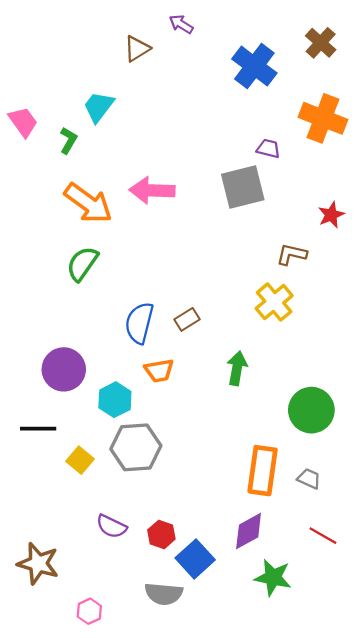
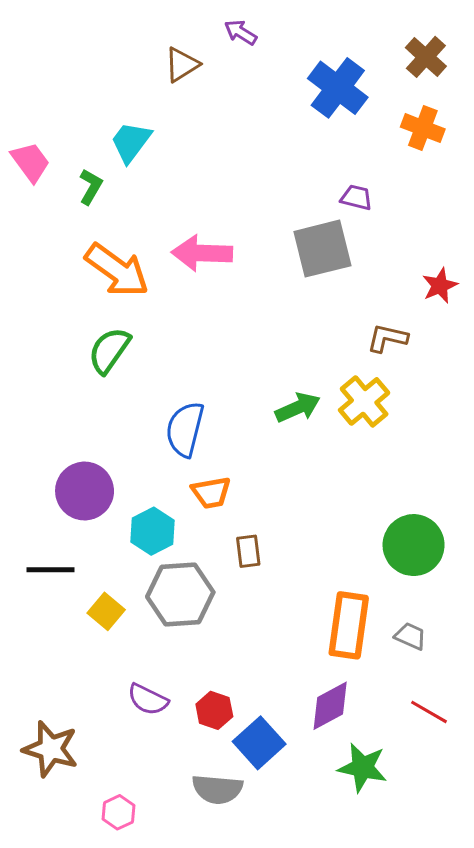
orange cross: (323, 118) -> (423, 128), moved, size x0.7
brown rectangle: (187, 319) -> (248, 551), moved, turned -65
green arrow: (237, 368) -> (298, 408), moved, turned 56

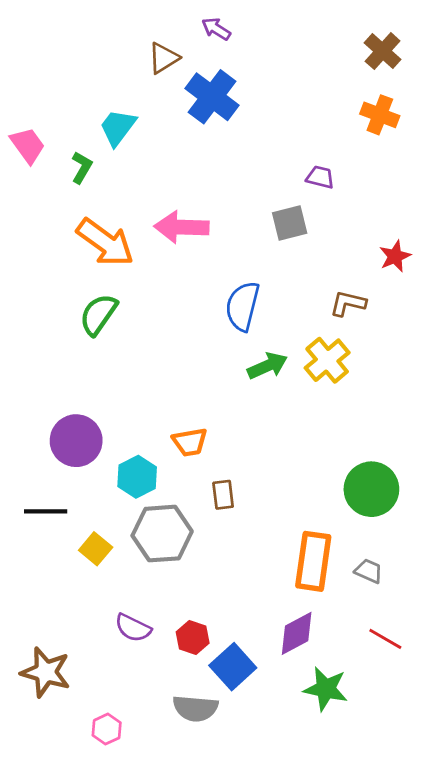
blue cross: (338, 88) -> (212, 97), moved
gray square: (322, 249) -> (290, 223), size x0.7
blue semicircle: (185, 429) -> (243, 306), moved

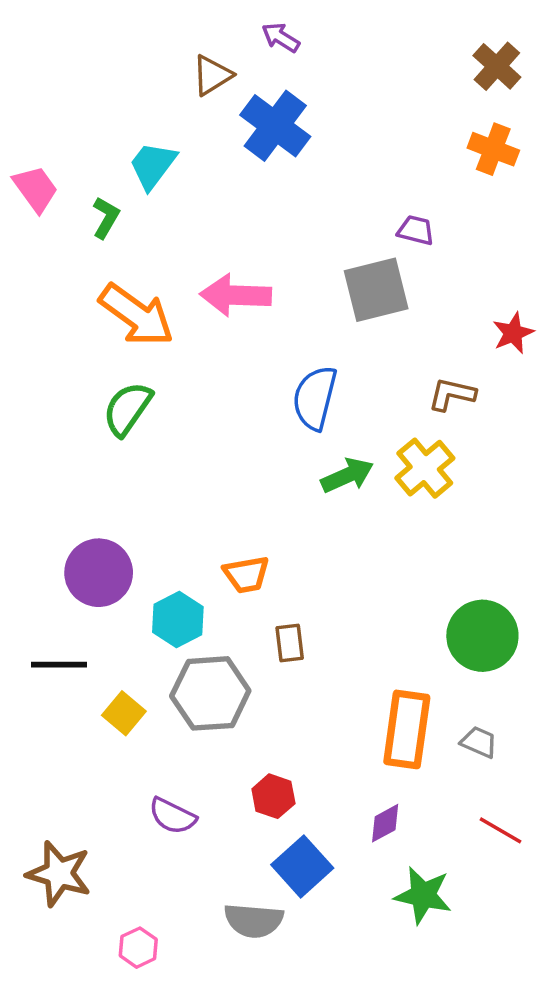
gray square: (290, 223) -> (376, 290), size x1.4
purple diamond: (297, 633) -> (385, 823), size x0.7
red hexagon: (193, 638) -> (273, 796), moved

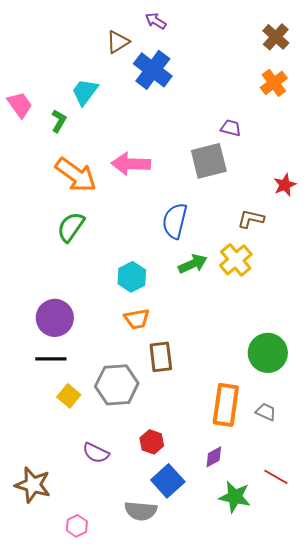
orange cross: (493, 149) -> (274, 83), turned 32
cyan hexagon: (178, 620) -> (132, 277), moved
brown rectangle: (290, 643) -> (161, 357), size x1.4
black line: (59, 665) -> (51, 359), moved
red line: (500, 830) -> (276, 477), moved

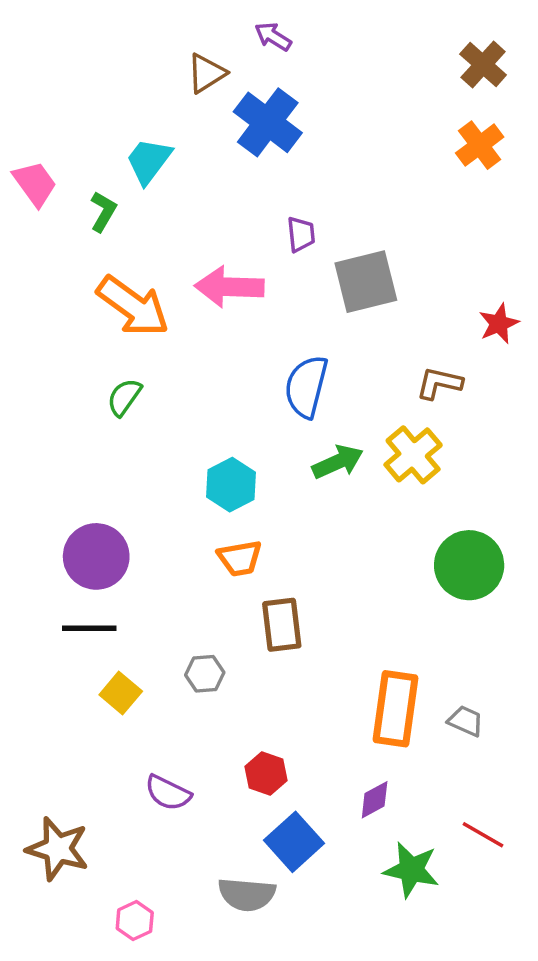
purple trapezoid: (231, 128) -> (301, 234), moved, turned 70
green semicircle: (71, 227) -> (124, 397), size x0.7
green circle: (268, 353) -> (469, 565), moved
gray hexagon: (117, 385) -> (205, 674), size x0.5

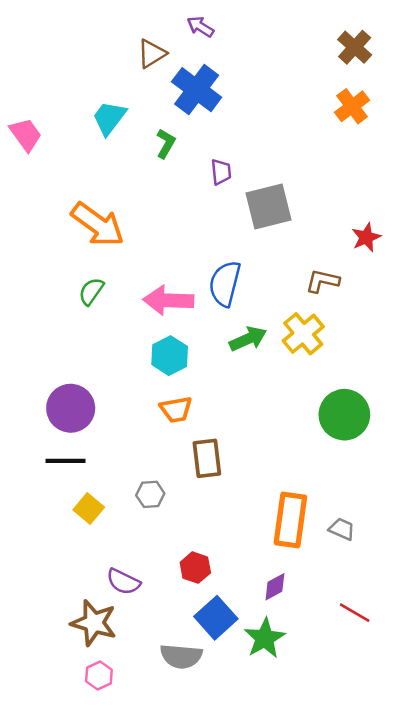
green L-shape: (103, 212) -> (166, 144), moved
pink arrow: (229, 287) -> (168, 300), moved
brown star: (58, 849) -> (94, 623), moved
green star: (411, 870) -> (265, 638), moved, turned 30

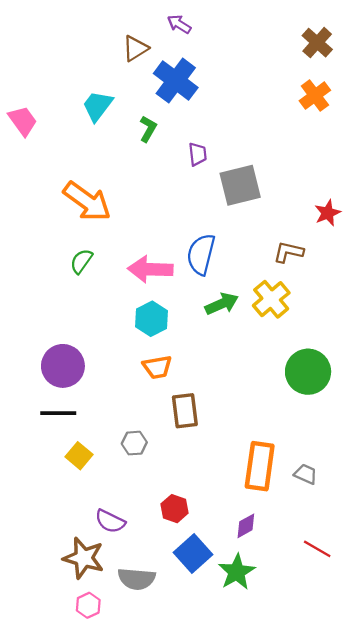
gray semicircle: (181, 656) -> (137, 579), moved

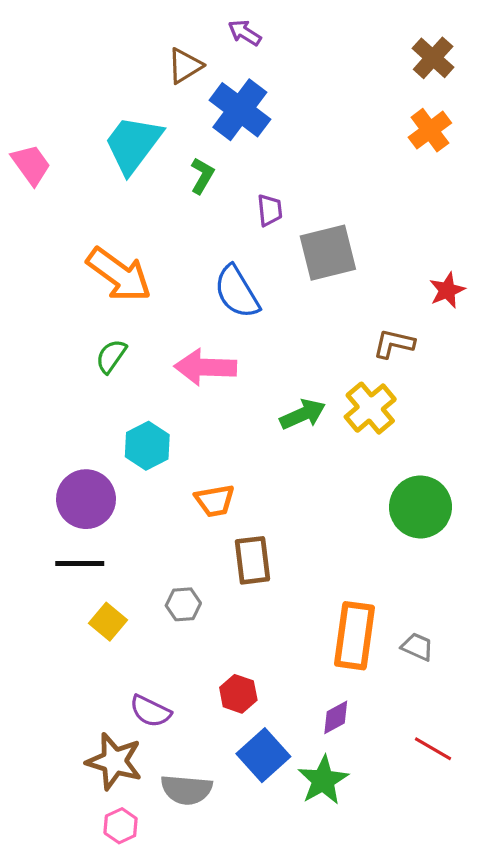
cyan trapezoid: (97, 106) -> (133, 144), size x1.4
blue semicircle: (201, 254) -> (237, 292), moved, turned -45
cyan hexagon: (152, 319) -> (147, 446), moved

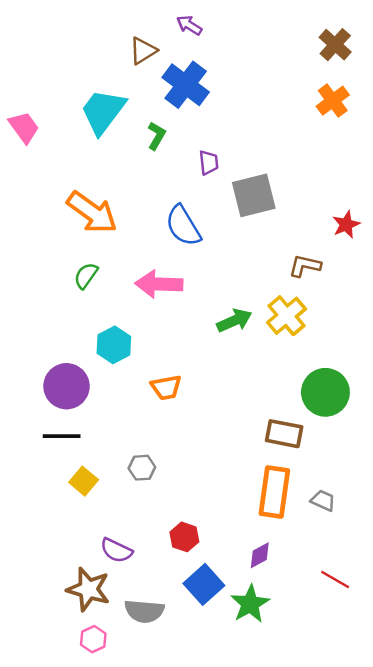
brown rectangle: (252, 560) -> (284, 434), moved, turned -72

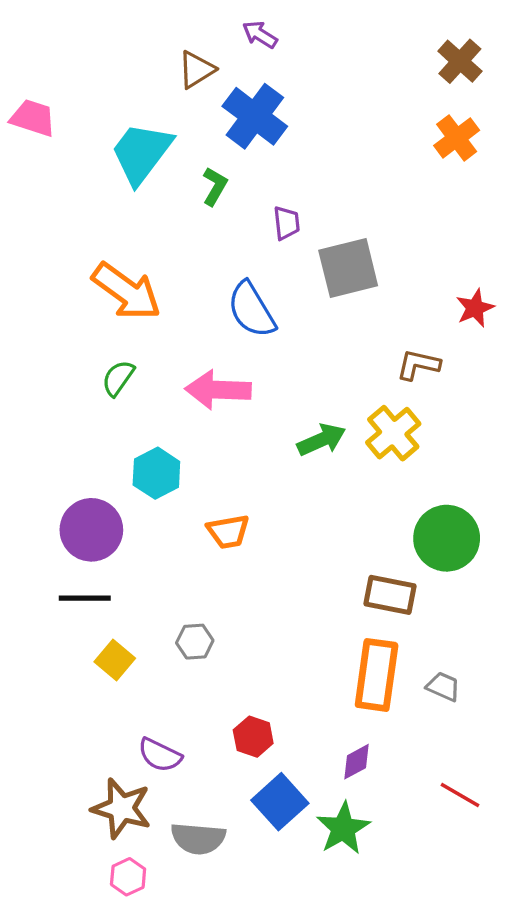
pink trapezoid: (24, 127) -> (33, 118), moved, turned -36

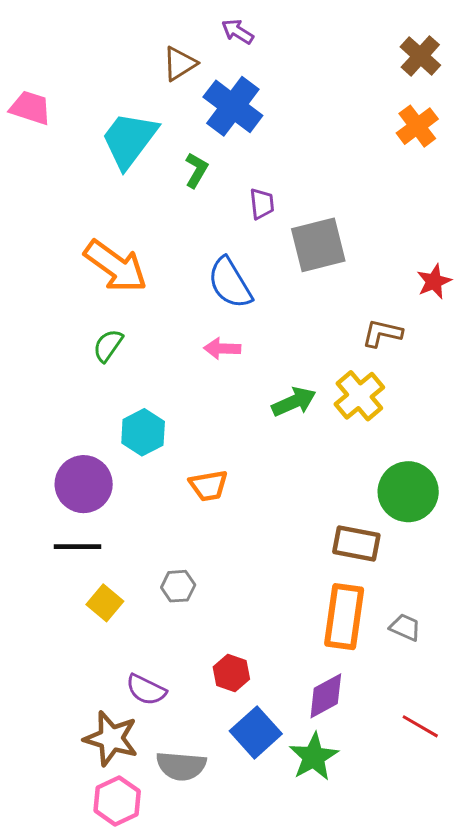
pink arrow: (218, 390) -> (222, 348), moved, size x0.6
purple diamond: (357, 762) -> (326, 696), size x1.4
pink hexagon: (128, 877) -> (117, 801), size x1.4

